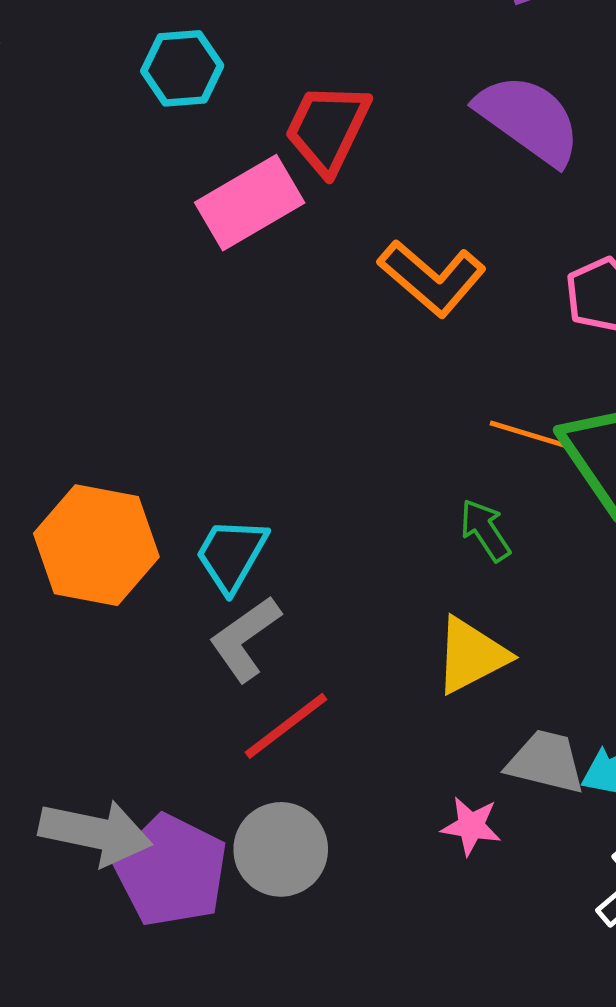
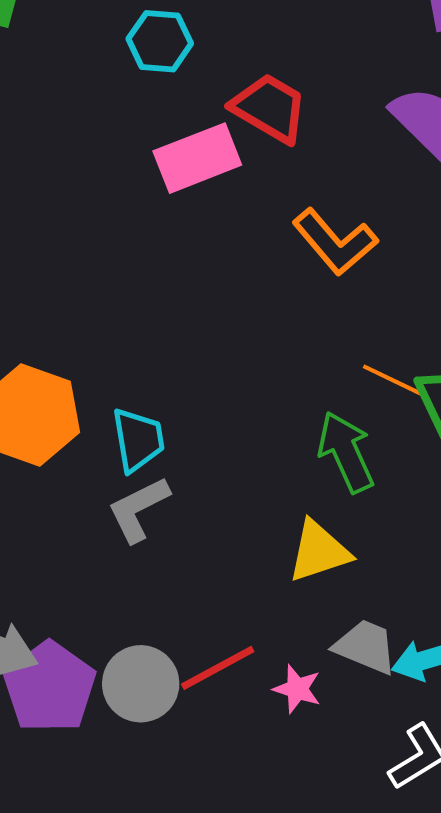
red trapezoid: (328, 128) -> (270, 108), turned 86
green arrow: (485, 530) -> (346, 452), size x1.5
cyan trapezoid: (231, 555) -> (138, 440), turned 132
red line: (286, 726) -> (218, 668), moved

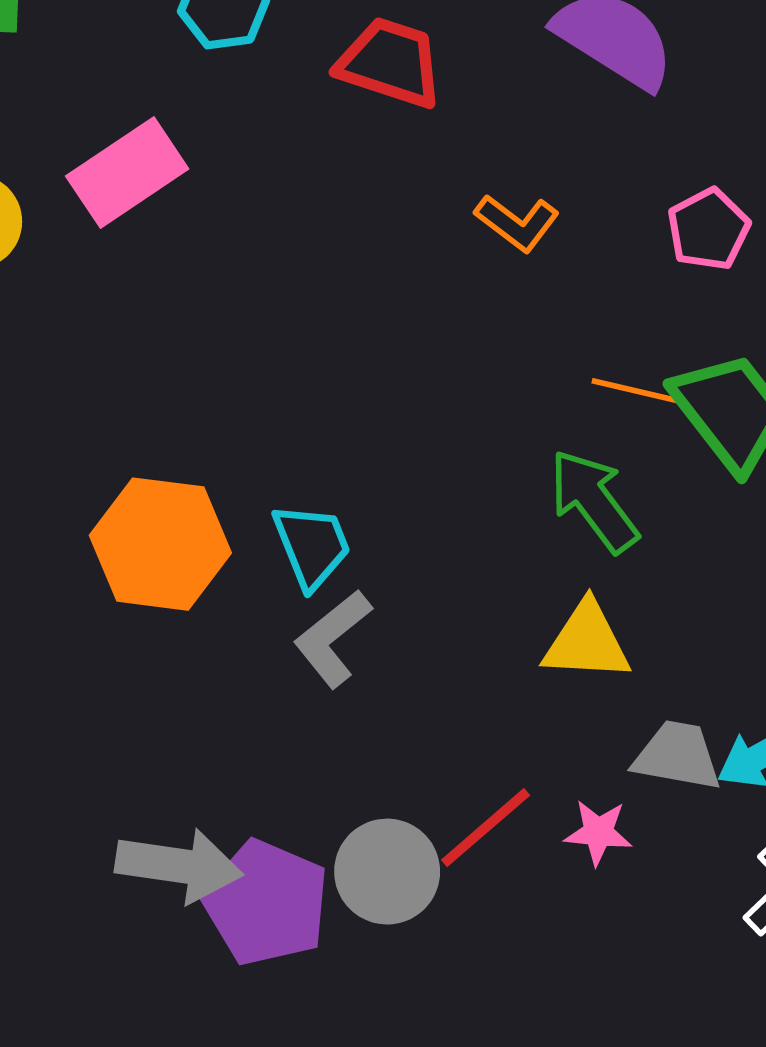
pink rectangle: (197, 158) -> (127, 173), moved
orange L-shape: (335, 242) -> (517, 223), size x0.7
yellow triangle: (319, 551) -> (587, 642), turned 34

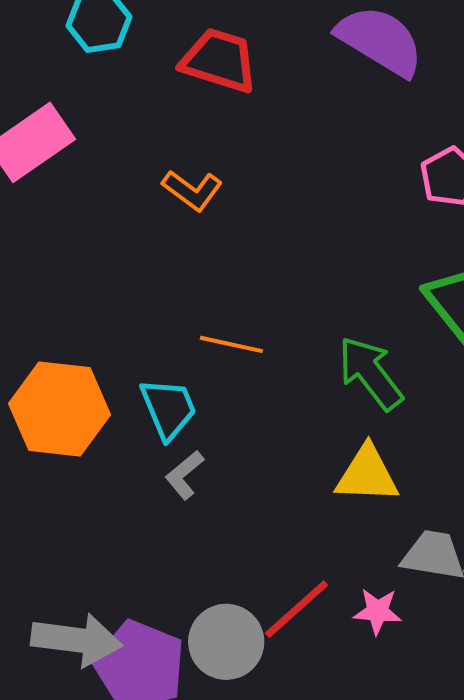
orange L-shape: (517, 223) -> (192, 190), moved
orange line: (635, 391) -> (231, 344), moved
gray L-shape: (333, 638) -> (184, 475), size x0.7

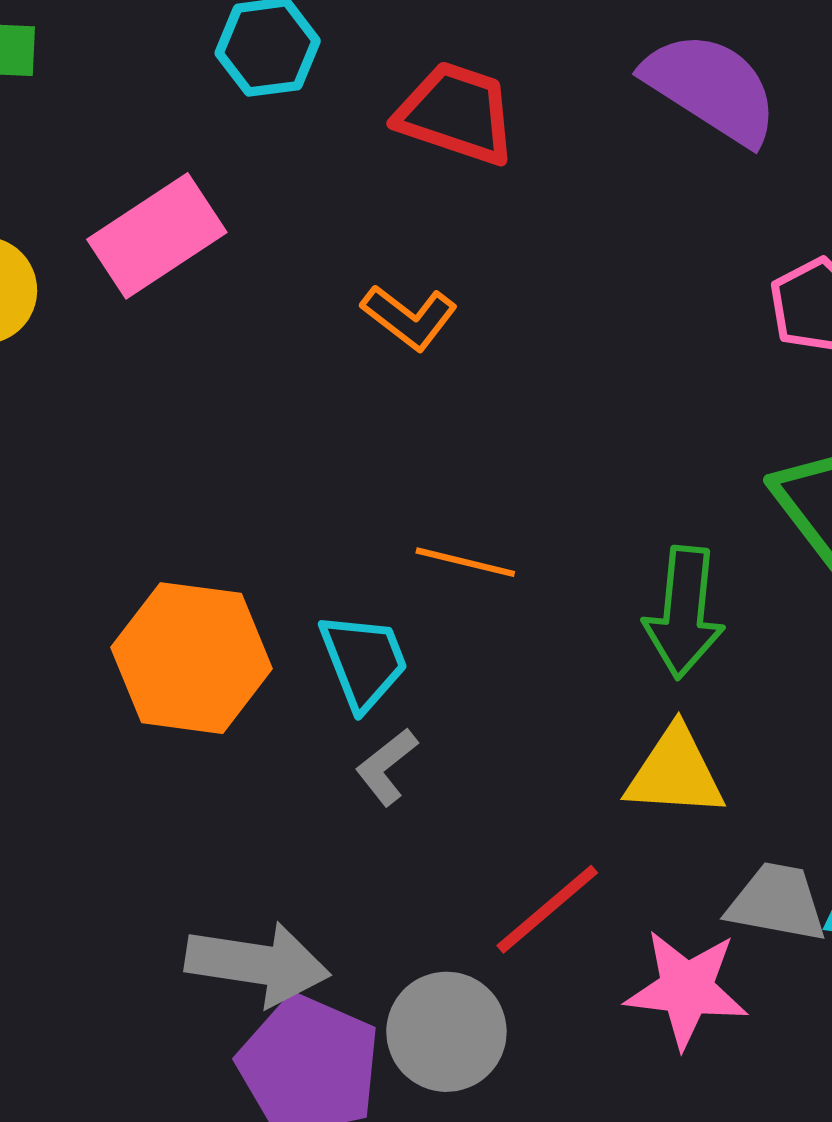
green arrow: (370, 373) -> (684, 612), turned -138
red line: (296, 609) -> (547, 909), moved
pink star: (377, 611) -> (687, 989), size x1.6
gray arrow: (77, 640) -> (258, 964), moved

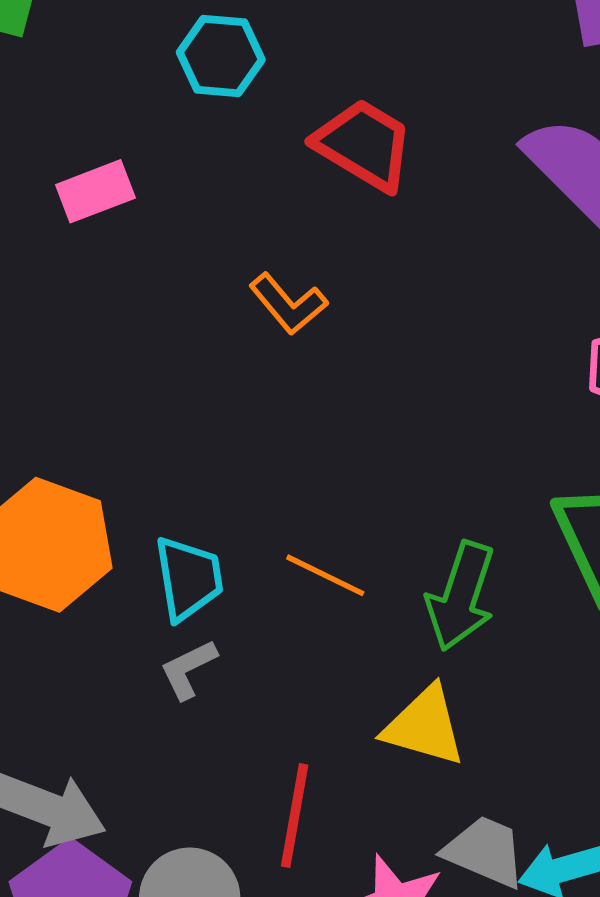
pink rectangle: (157, 236) -> (95, 191), size x0.7
orange line: (465, 562) -> (325, 575), moved
red line: (547, 909) -> (295, 816), turned -52

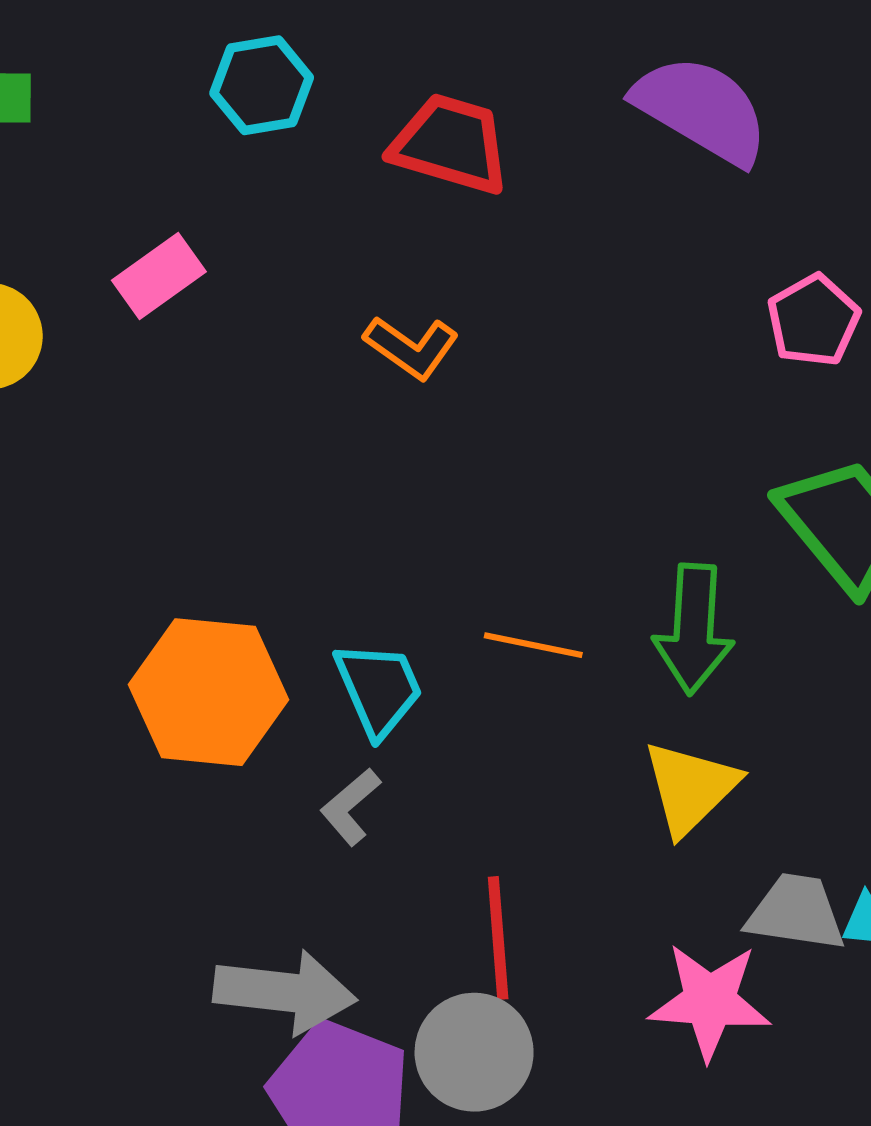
gray L-shape: (188, 669) -> (350, 807), moved
yellow triangle: (424, 726) -> (690, 788), turned -46
red line: (295, 816) -> (498, 938), moved

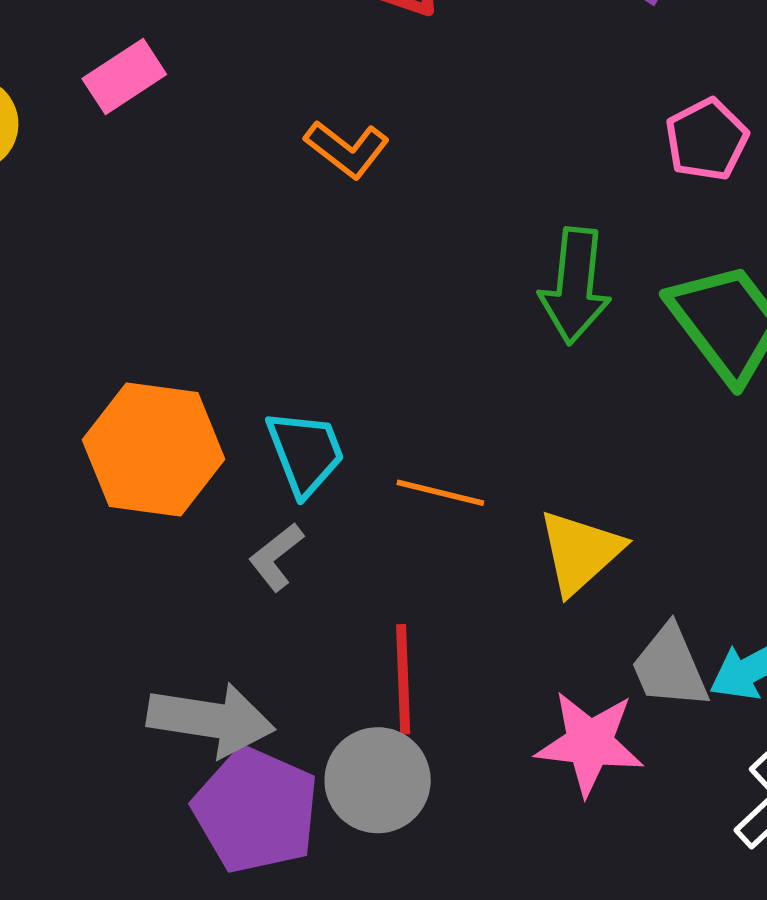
green arrow: (694, 629) -> (575, 286), moved
orange line: (533, 645) -> (440, 493), moved
gray trapezoid: (796, 912) -> (670, 667), turned -124

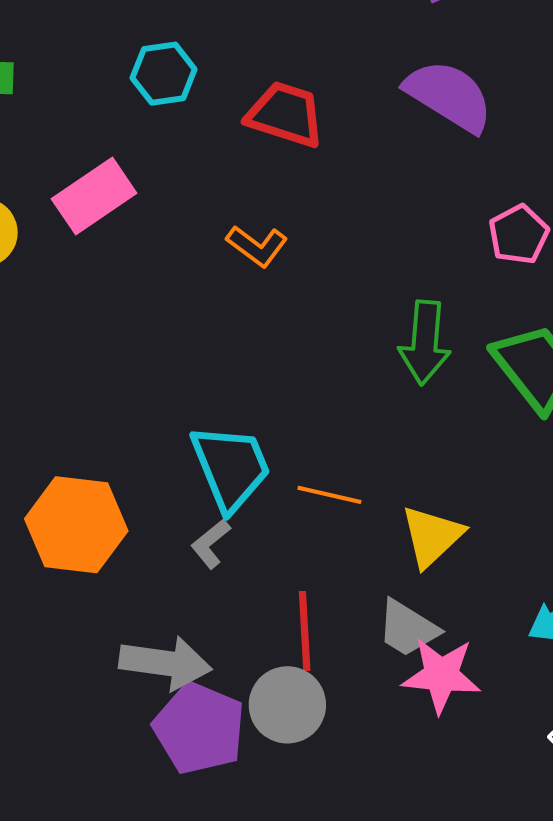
pink rectangle: (124, 77) -> (94, 196), size x1.4
orange hexagon: (154, 449) -> (76, 525), moved
cyan trapezoid: (305, 453) -> (231, 467), size x1.4
gray trapezoid: (670, 667) -> (408, 628), moved, turned -34

